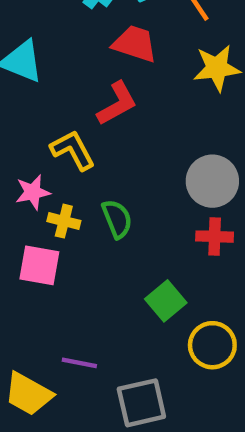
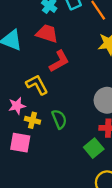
red trapezoid: (135, 44) -> (47, 33), moved
green square: (166, 301) -> (94, 148), moved

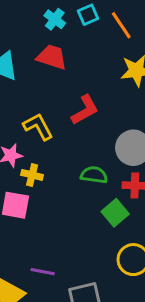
red L-shape: (59, 61) -> (85, 110), moved
green semicircle: (59, 119) -> (94, 175), moved, turned -60

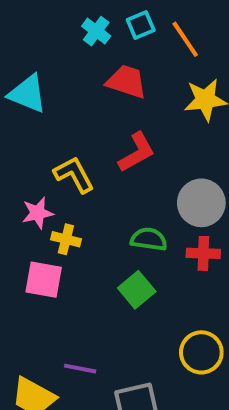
red trapezoid: (52, 57) -> (127, 82), moved
green square: (115, 213) -> (137, 290), moved

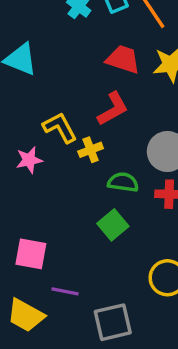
red trapezoid: (127, 82) -> (123, 59), moved
yellow cross: (66, 239) -> (91, 150), moved, turned -35
pink square: (44, 280) -> (31, 254), moved

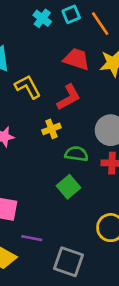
yellow L-shape: (60, 128) -> (28, 87), moved
gray square: (113, 322) -> (69, 262), turned 32

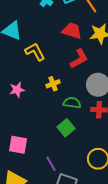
red L-shape: (69, 97) -> (79, 59), moved
purple line: (32, 238) -> (51, 164), moved, turned 49

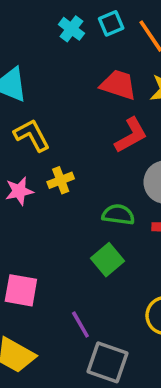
yellow L-shape: (35, 52) -> (32, 135), moved
yellow cross: (53, 84) -> (61, 180), moved

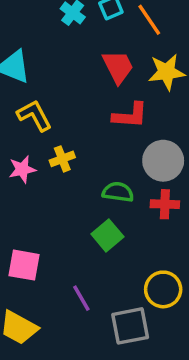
red trapezoid: (118, 85) -> (118, 67), turned 45
red L-shape: (131, 135) -> (130, 115), turned 33
gray square: (108, 362) -> (130, 326), moved, turned -30

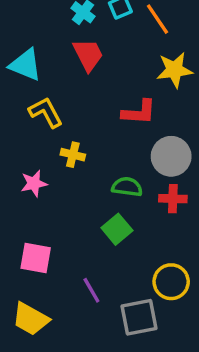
red trapezoid: (118, 67) -> (88, 55), moved
yellow cross: (62, 159) -> (73, 155), turned 35
pink star: (22, 169) -> (34, 183), moved

